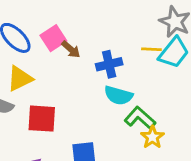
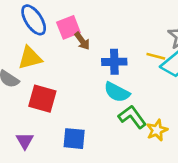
yellow star: (152, 137) -> (157, 130), moved

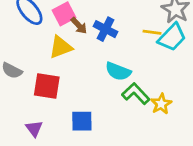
yellow triangle: (30, 58) -> (61, 47), moved
blue cross: (114, 62) -> (105, 29), moved, turned 35

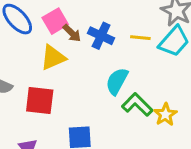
yellow line: (152, 32) -> (140, 38), moved
cyan semicircle: (118, 71) -> (117, 81), turned 100

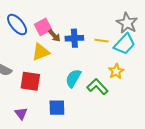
blue cross: (101, 36) -> (74, 38), turned -30
cyan semicircle: (117, 81) -> (73, 78), moved
yellow star: (165, 115) -> (116, 71), moved

